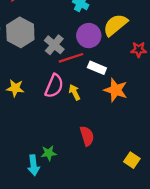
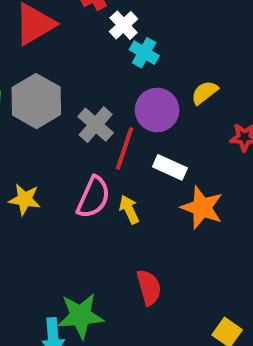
yellow semicircle: (115, 25) -> (205, 93), size x0.6
red line: (71, 58) -> (125, 149), turned -55
green star: (49, 153) -> (81, 316), size x1.6

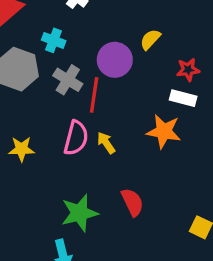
cyan cross: (144, 53) -> (54, 40), moved
white rectangle: (170, 167) -> (183, 98), moved
green star: (81, 316) -> (79, 213), moved

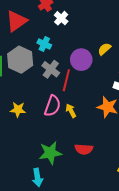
red semicircle: (132, 202) -> (84, 149), turned 114

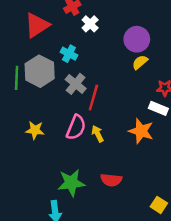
purple circle: (81, 60) -> (137, 39), moved

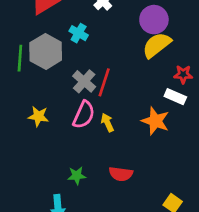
yellow semicircle: (140, 62) -> (157, 45), size x1.6
gray cross: (76, 84) -> (84, 81), moved
green star: (71, 183) -> (77, 176), size x0.6

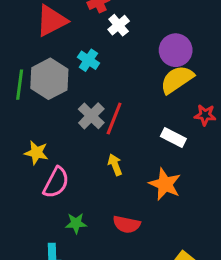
white rectangle: (175, 97) -> (173, 138), moved
pink semicircle: (84, 115) -> (56, 183), moved
orange star: (155, 121) -> (165, 184), moved

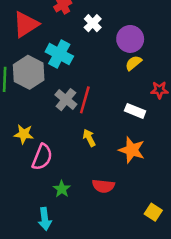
white cross: (119, 25) -> (93, 23), moved
cyan cross: (88, 60) -> (59, 54), size x1.5
yellow semicircle: (177, 80) -> (133, 63), size x0.6
green star: (76, 223) -> (62, 189), turned -30

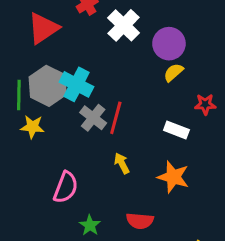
white cross: (93, 23) -> (124, 25), size x1.5
cyan cross: (59, 54) -> (76, 84), moved
yellow star: (24, 134) -> (32, 127), moved

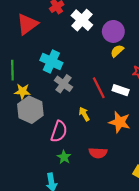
gray hexagon: (48, 86) -> (30, 110), moved
red line: (116, 118) -> (99, 88), moved, turned -40
pink semicircle: (66, 187) -> (59, 131), moved

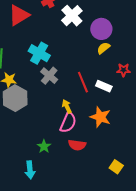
pink semicircle: (59, 131) -> (68, 123), moved

